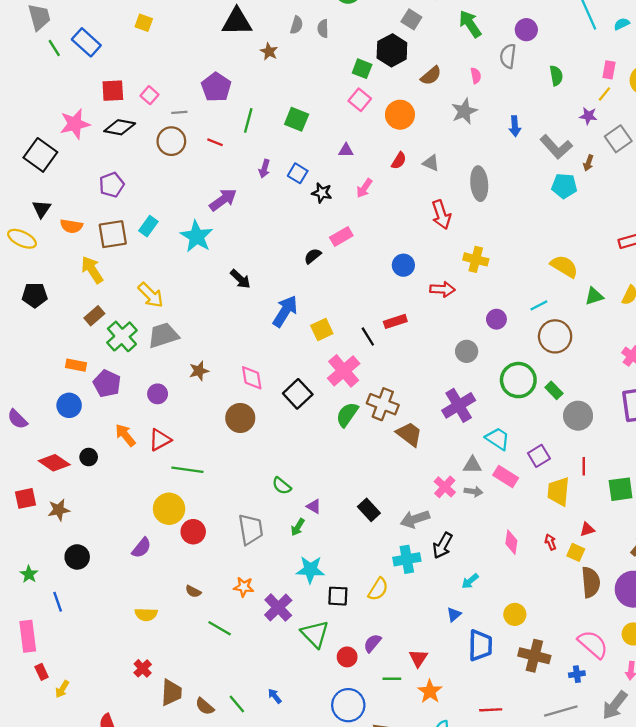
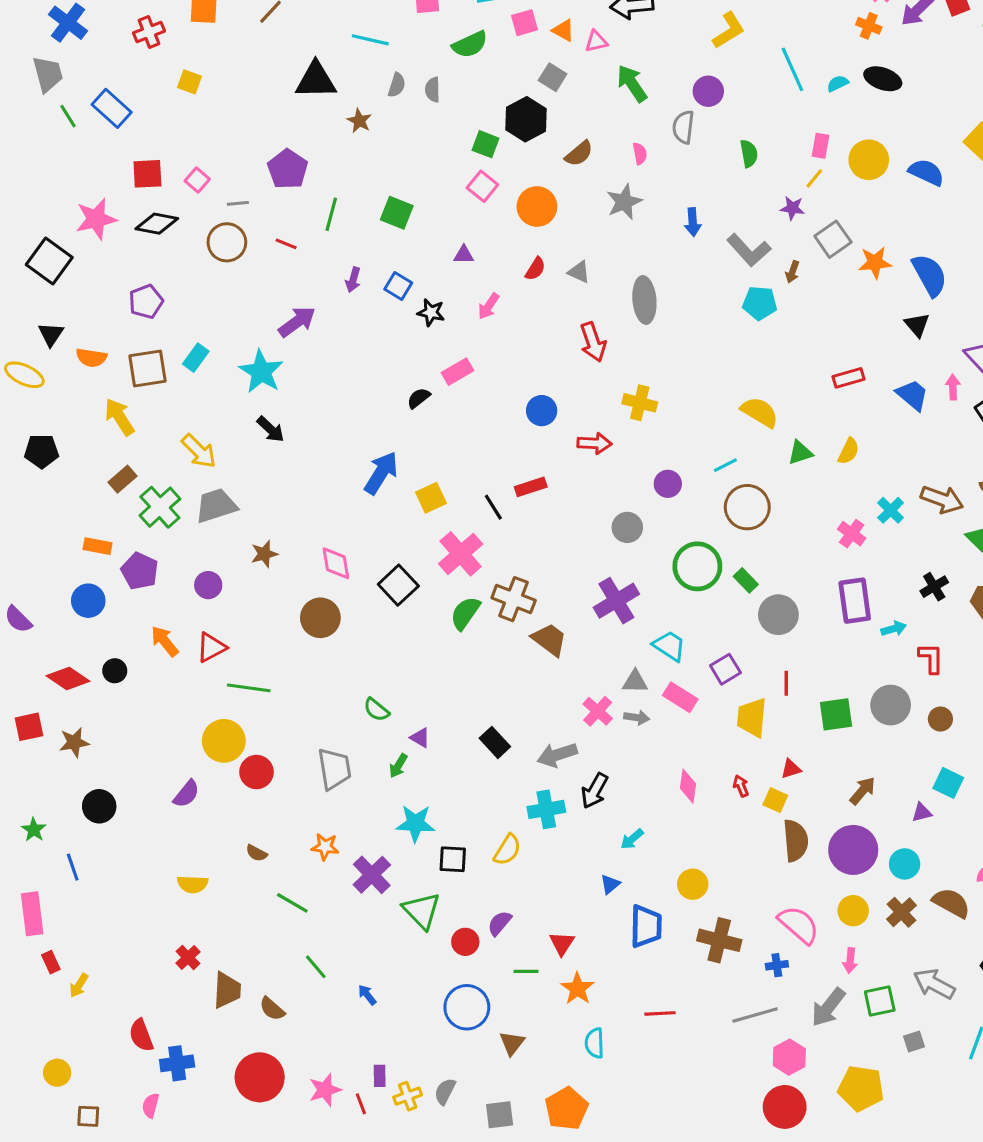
black arrow: (240, 279) -> (271, 429), moved
green line: (237, 704) -> (316, 967), moved

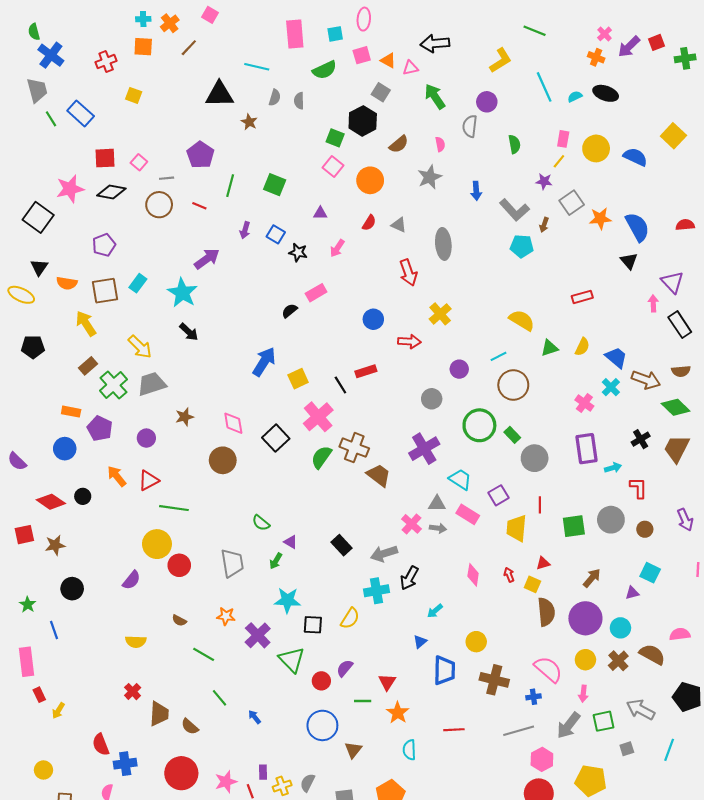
blue trapezoid: (912, 395) -> (616, 357), moved
yellow cross: (640, 403) -> (440, 314), turned 35

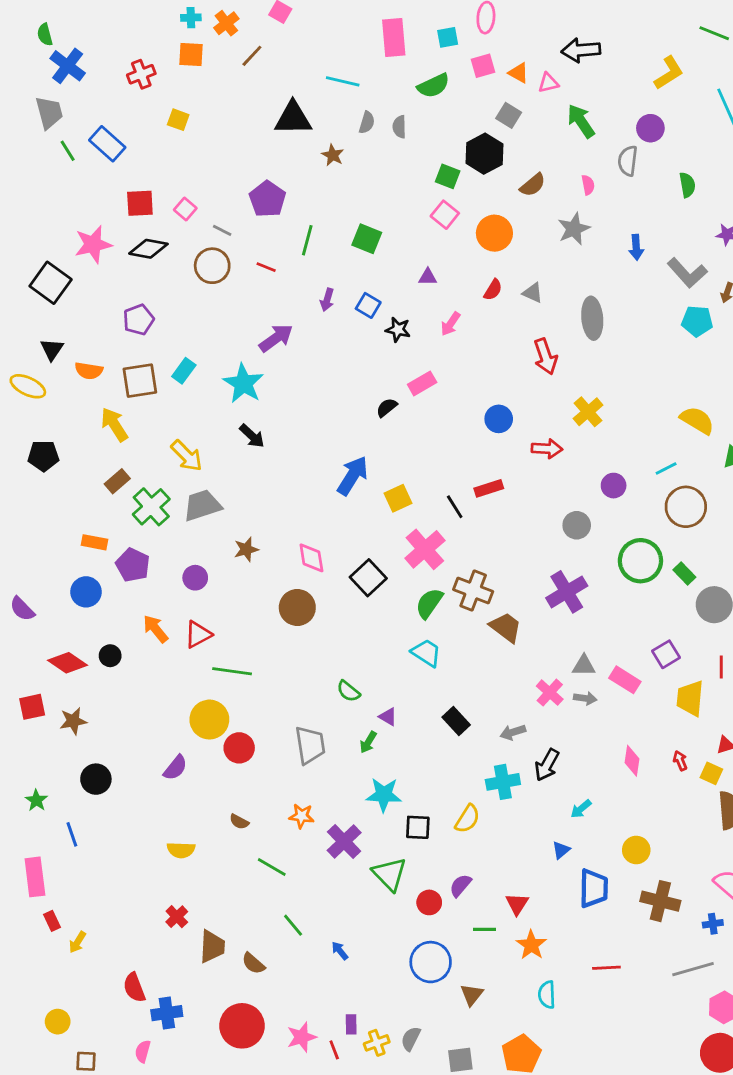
gray line: (167, 178) -> (222, 230), turned 32
cyan trapezoid: (460, 479) -> (426, 653), moved
gray arrow: (384, 554) -> (513, 732), size x0.7

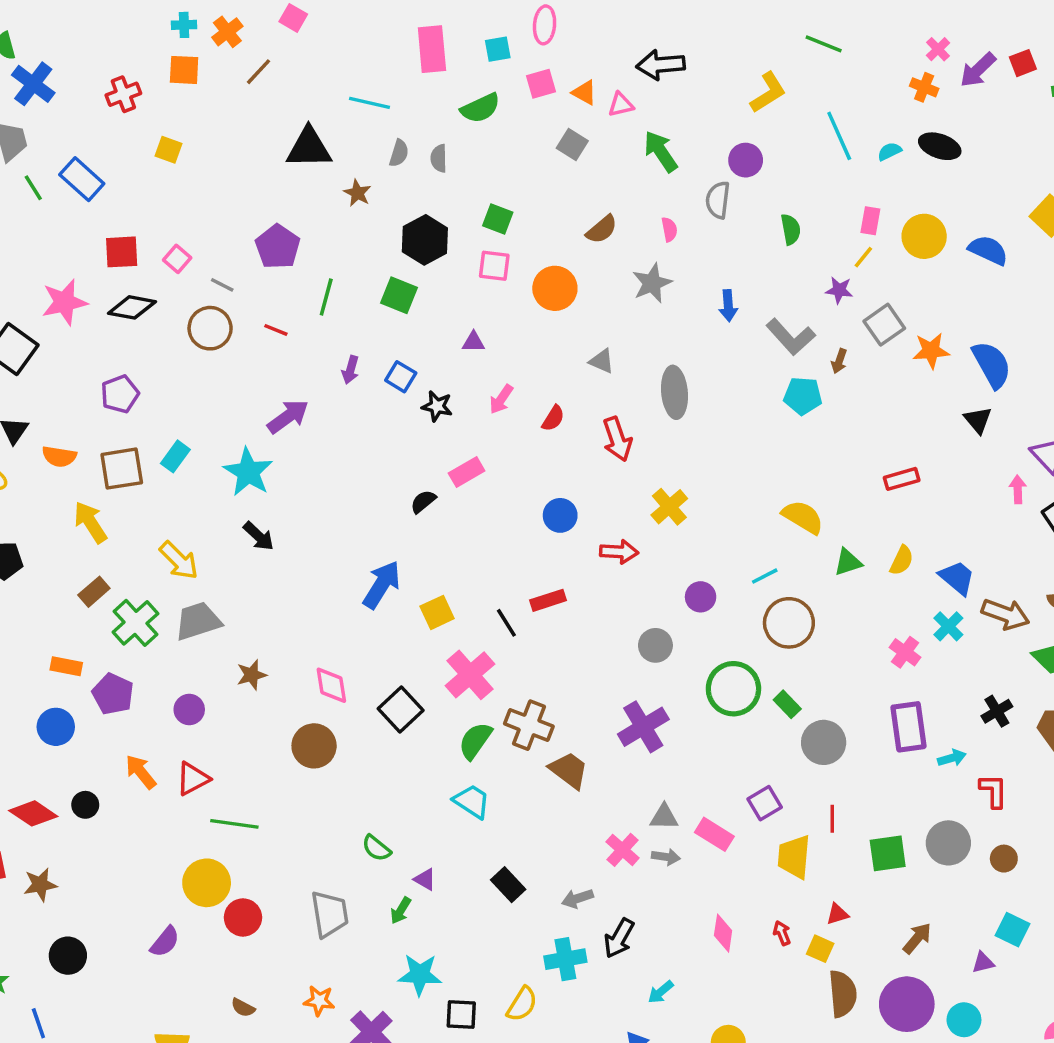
black hexagon: (484, 154) -> (425, 240), moved
pink square: (445, 215) -> (494, 266), turned -32
red semicircle: (493, 290) -> (553, 418), moved

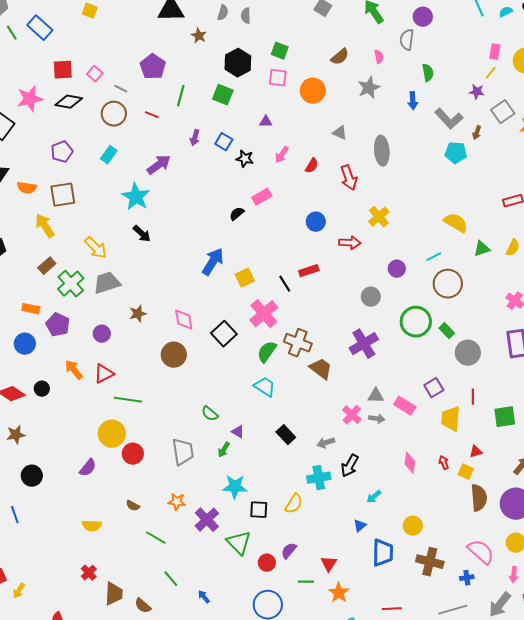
green semicircle: (791, 229) -> (428, 73), moved
cyan rectangle: (175, 456) -> (109, 155), moved

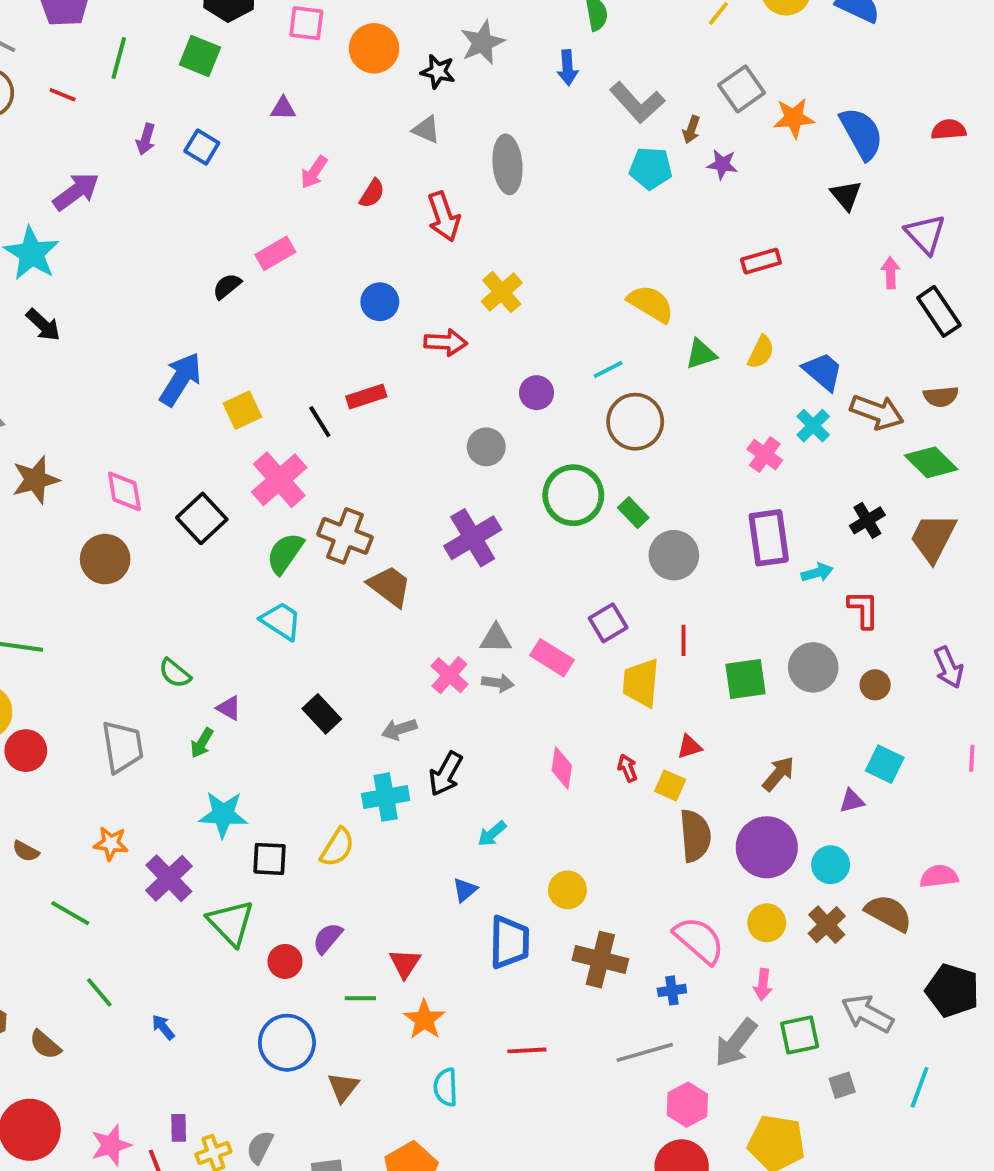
purple star: (477, 92) -> (722, 164), moved
black star: (245, 159) -> (438, 72), moved
brown star: (138, 314) -> (35, 480), size x1.4

